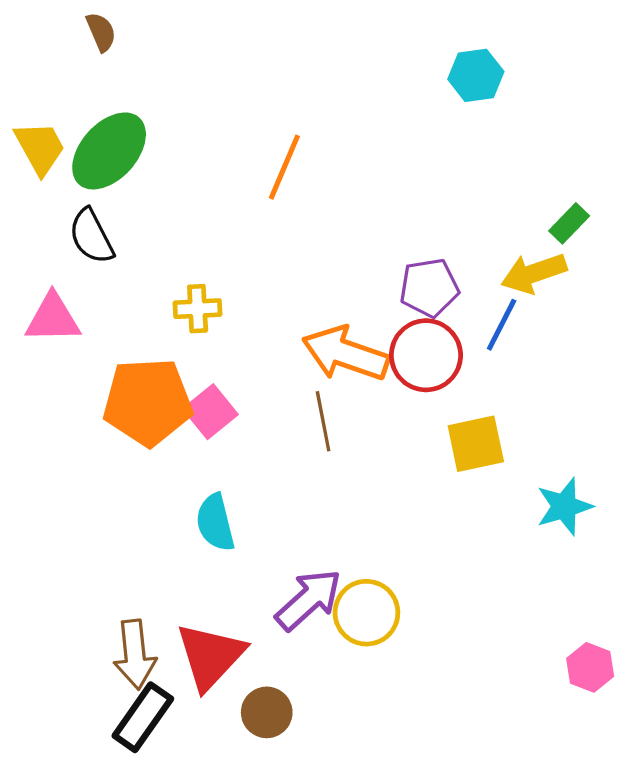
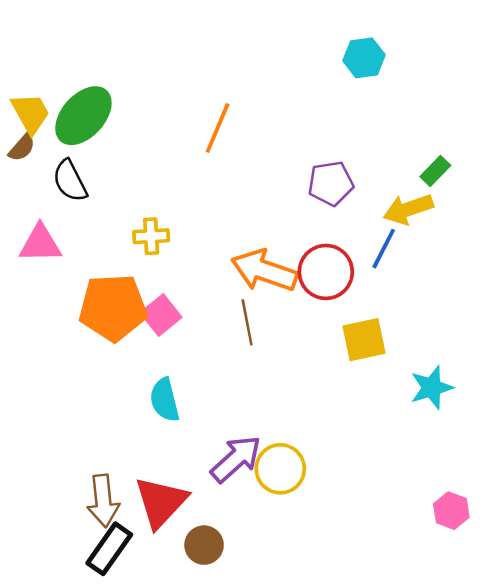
brown semicircle: (101, 32) -> (22, 148), moved, turned 64
purple pentagon: (429, 288) -> (331, 183), moved

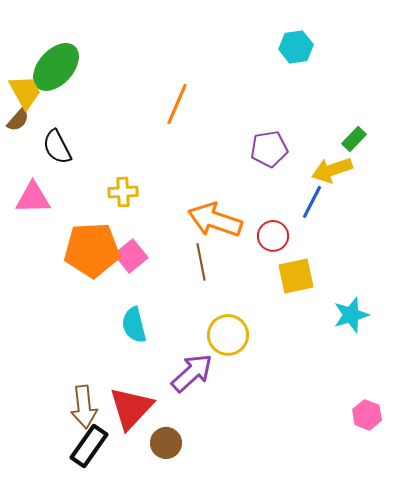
green ellipse: (83, 116) -> (56, 67), moved
red circle: (326, 272) -> (273, 236), moved, size x0.7
yellow circle: (280, 469) -> (228, 335), moved

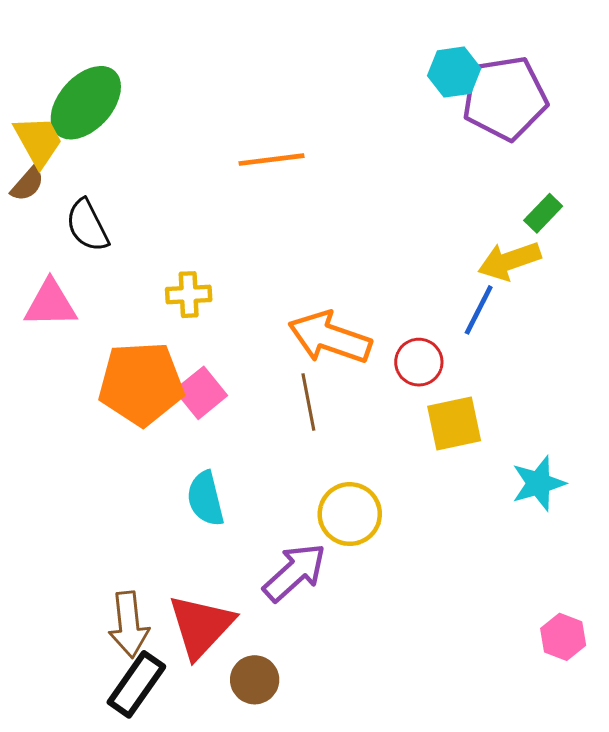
orange line: (177, 104) -> (272, 160), turned 60
purple pentagon: (269, 149) -> (505, 98), moved, size x1.5

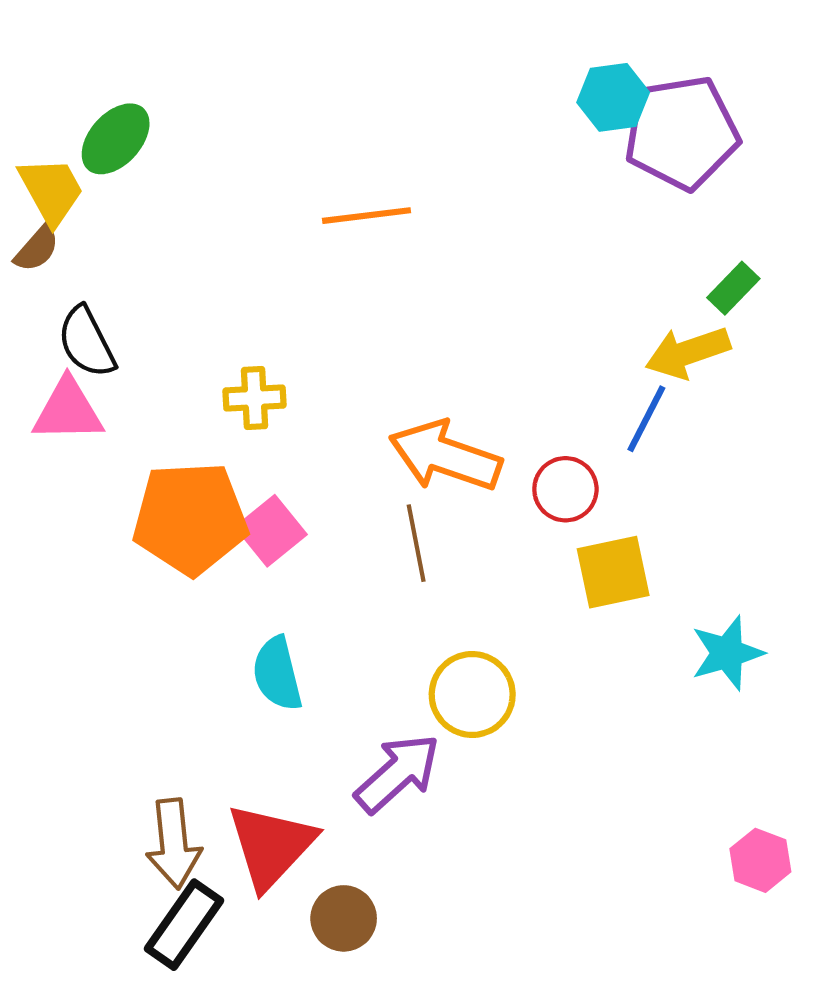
green ellipse: (86, 103) -> (116, 139), size x0.7
black semicircle: (87, 226) -> (87, 342), moved

